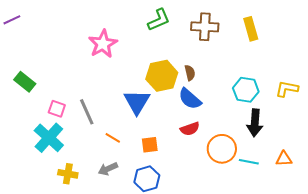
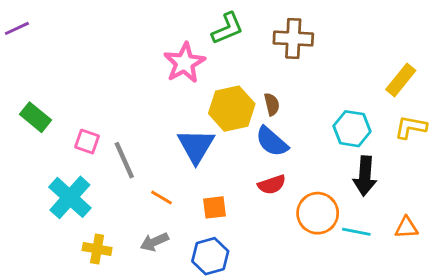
yellow rectangle: (251, 29) -> (401, 80), moved, turned 55
pink star: (103, 44) -> (184, 63), moved
pink square: (57, 109) -> (87, 142), moved

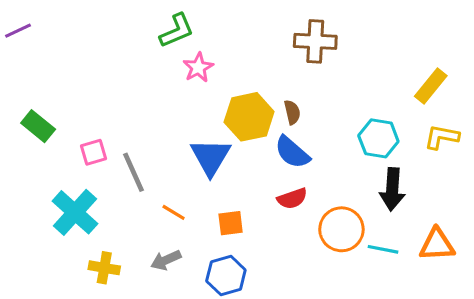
green L-shape: (227, 28) -> (177, 31), moved
pink star: (184, 63) -> (198, 68), size x0.7
pink square: (87, 142) -> (93, 152), turned -35
orange triangle: (406, 228) -> (437, 245), size x1.4

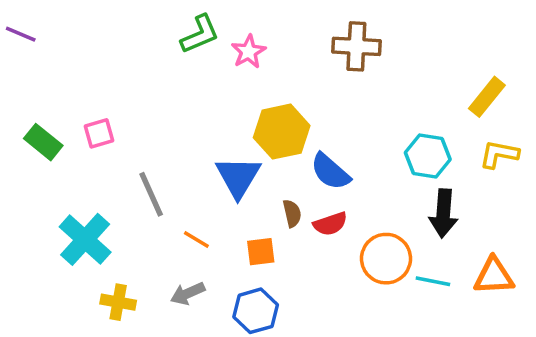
purple line: (18, 31) -> (21, 34), turned 48
pink star: (198, 68) -> (249, 52), moved
brown semicircle: (292, 112) -> (292, 213), moved
pink square: (93, 152) -> (99, 133), moved

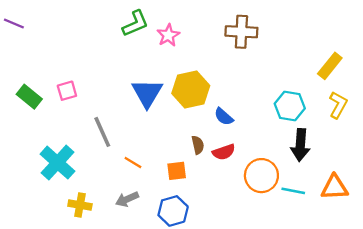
yellow L-shape: (499, 154) -> (338, 105), turned 108
blue semicircle: (330, 172) -> (224, 117), size x0.7
blue triangle: (238, 177) -> (147, 93), moved

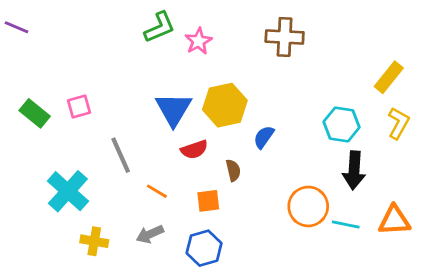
blue semicircle: (224, 117) -> (264, 137), turned 84
red semicircle: (224, 152) -> (194, 150), moved

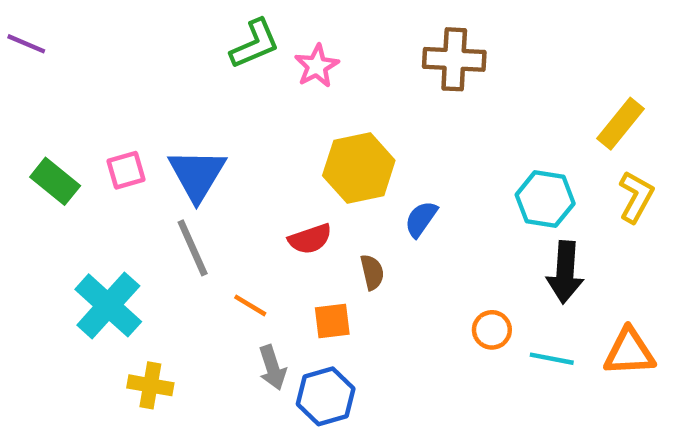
blue triangle: (173, 109) -> (197, 175), moved
orange circle: (308, 206) -> (492, 330), size x0.6
gray arrow: (150, 234) -> (272, 368), moved, turned -84

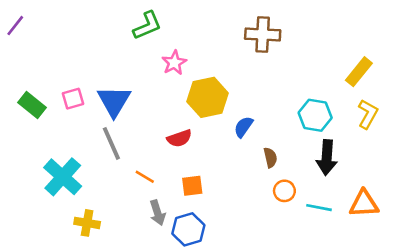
purple line: (26, 44) -> (15, 26), turned -75
pink star: (317, 66) -> (174, 63), moved
brown semicircle: (372, 272) -> (270, 158), moved

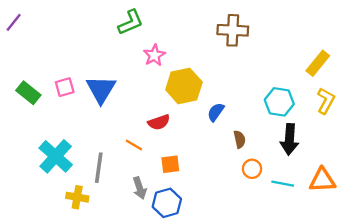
gray line: (111, 143) -> (99, 168), moved, turned 32
orange line: (145, 177) -> (134, 145), moved

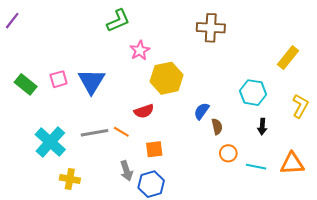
yellow L-shape: (326, 101) -> (300, 106), moved
blue semicircle: (216, 112) -> (202, 111), moved
black arrow: (289, 139) -> (262, 127), size x0.6
gray line: (99, 168) -> (95, 133), moved, turned 72

